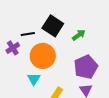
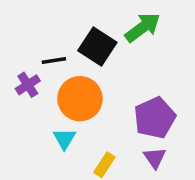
green arrow: (79, 35) -> (143, 27), moved, size x1.5

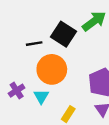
purple cross: (28, 85) -> (17, 91), moved

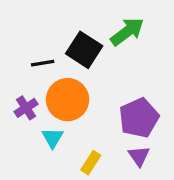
purple cross: (17, 91) -> (26, 108), moved

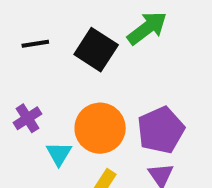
black line: (43, 63) -> (35, 44), moved
orange circle: (68, 100) -> (100, 128), moved

